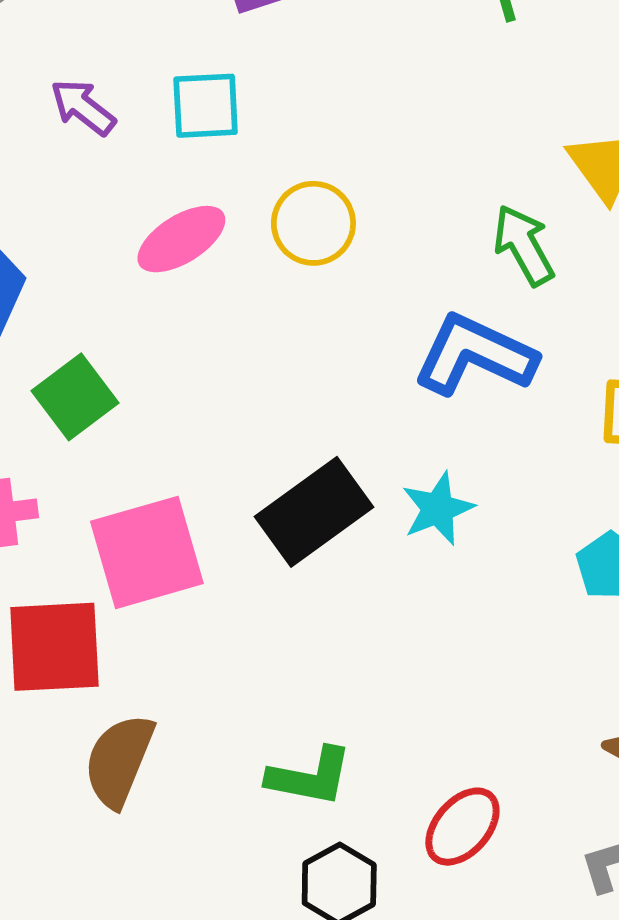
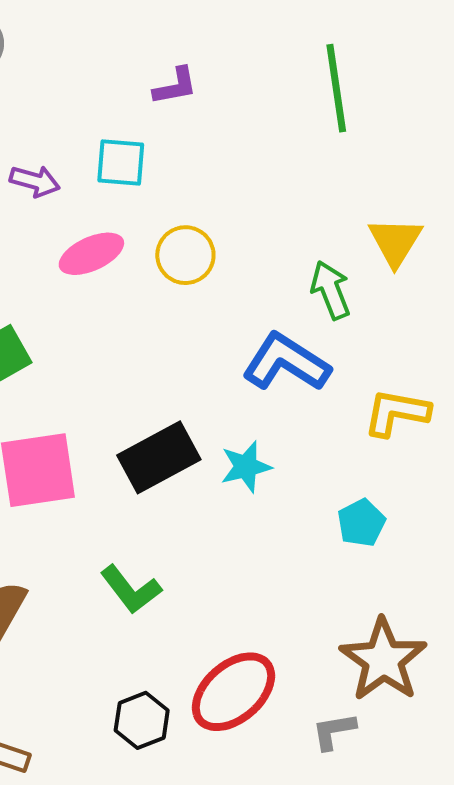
purple arrow: (83, 107) -> (35, 181), moved, turned 150
green L-shape: (310, 777) -> (131, 589), moved, turned 34
red ellipse: (462, 827) -> (233, 692), size x1.5

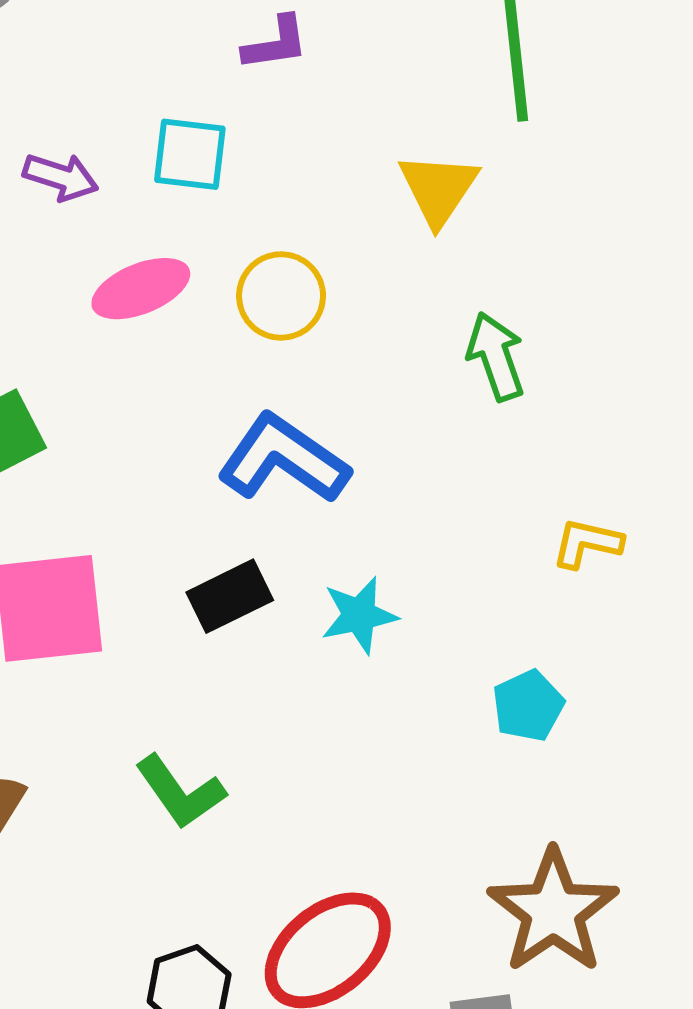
yellow triangle: (395, 242) -> (438, 189), moved
blue L-shape: (286, 362) -> (283, 459), moved
yellow L-shape: (397, 413) -> (587, 543), size x0.7
black rectangle: (159, 457) -> (230, 596), size x0.7

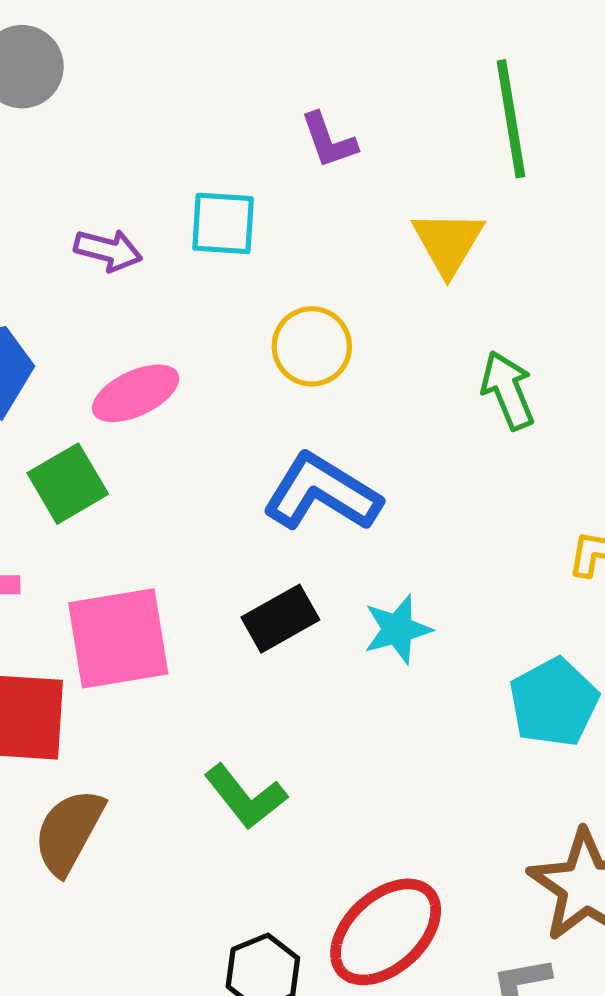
purple L-shape: (276, 43) -> (329, 140), moved, turned 82
pink ellipse: (141, 289) -> (136, 393), moved
cyan pentagon: (528, 706) -> (554, 702), size x1.4

